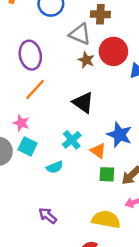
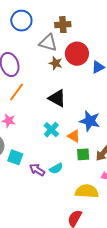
cyan square: (28, 146) -> (15, 157), moved
cyan semicircle: (55, 167) -> (56, 168), moved
purple arrow: (48, 216) -> (37, 170), moved

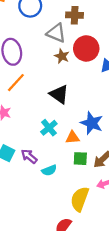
orange triangle: (74, 136) -> (73, 137), turned -40
purple arrow: (37, 170) -> (29, 156), moved
yellow semicircle: (87, 191) -> (80, 199), turned -80

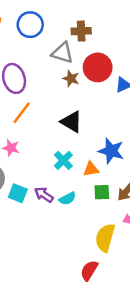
cyan semicircle: (49, 170) -> (67, 199), moved

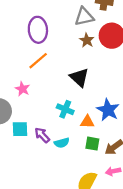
gray triangle: (62, 53) -> (84, 17), turned -42
cyan cross: (63, 160) -> (65, 109), turned -35
cyan square: (18, 193) -> (20, 129), turned -35

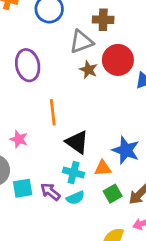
orange line: (38, 61) -> (53, 112), moved, turned -48
black triangle: (79, 78) -> (77, 142), moved
cyan cross: (65, 109) -> (73, 173), moved
green square: (92, 144) -> (113, 194), turned -32

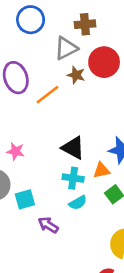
orange line: (53, 112) -> (48, 95), moved, turned 65
purple arrow: (50, 192) -> (48, 225), moved

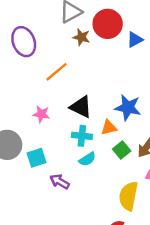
orange line: (48, 95) -> (56, 72), moved
pink star: (16, 151) -> (41, 114), moved

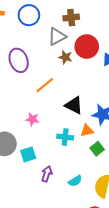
black triangle: (81, 107) -> (74, 105), moved
cyan semicircle: (87, 159) -> (75, 181), moved
purple arrow: (60, 182) -> (47, 174), turned 77

